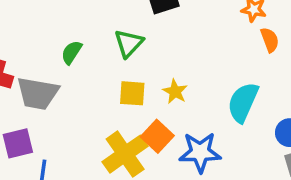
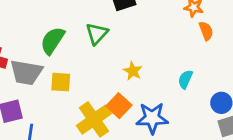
green semicircle: (72, 52) -> (52, 41), size x1.5
yellow square: (132, 93) -> (61, 82), moved
cyan semicircle: (243, 102) -> (185, 79), size x0.6

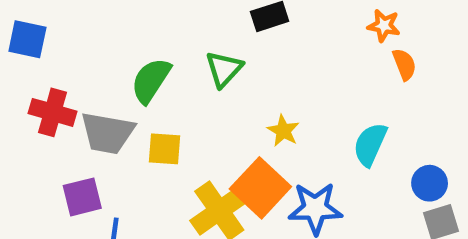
cyan semicircle: (185, 79) -> (370, 144), size x1.4
orange square: (119, 106) -> (260, 188), size x1.4

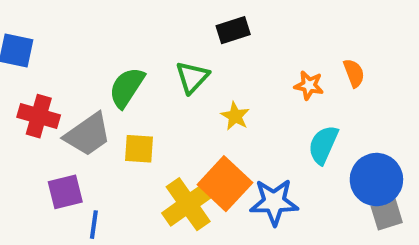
orange star: (384, 26) -> (309, 85), moved
yellow star: (283, 131) -> (235, 116), moved
gray trapezoid: (107, 133) -> (88, 134), turned -45
blue circle: (430, 183) -> (376, 180), size x1.6

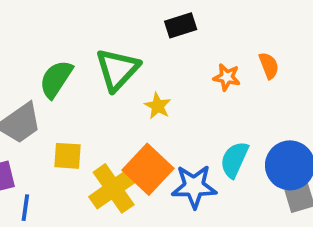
black rectangle: (233, 30) -> (181, 25), moved
green triangle: (192, 77) -> (117, 69), size x1.4
cyan semicircle: (323, 145) -> (234, 160), moved
yellow square: (139, 149) -> (67, 156), moved

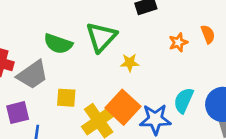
orange star: (227, 77) -> (178, 42), turned -30
green semicircle: (56, 79) -> (58, 44), turned -104
yellow star: (158, 106) -> (130, 63), turned -30

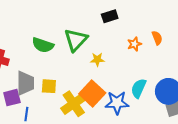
gray trapezoid: (32, 75) -> (25, 83), moved, turned -55

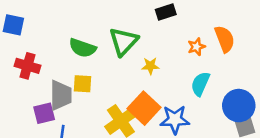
orange semicircle: (157, 38) -> (225, 39), size x1.5
yellow square: (49, 86) -> (83, 84), moved
cyan semicircle: (139, 88) -> (200, 84), moved

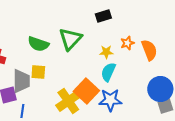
orange semicircle: (225, 39) -> (149, 50), moved
yellow star: (150, 66) -> (106, 52), moved
cyan semicircle: (200, 84) -> (108, 72), moved

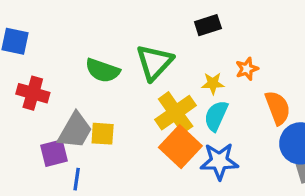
orange semicircle: (149, 50) -> (278, 108), moved
yellow square: (38, 72) -> (103, 134), moved
gray trapezoid: (21, 81) -> (75, 130), turned 30
yellow cross: (68, 101) -> (176, 113), moved

